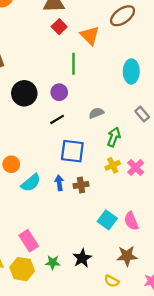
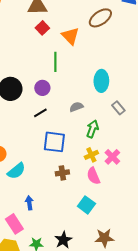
cyan ellipse: (131, 71) -> (101, 81), moved
blue arrow: (59, 183) -> (29, 203), moved
pink semicircle: (131, 221) -> (93, 176), moved

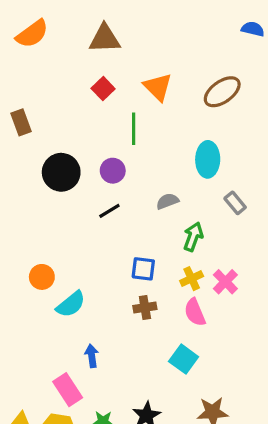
brown ellipse: (100, 18) -> (222, 92), moved
red square: (42, 28) -> (103, 89), moved
blue square: (54, 142) -> (143, 269), moved, size x0.7

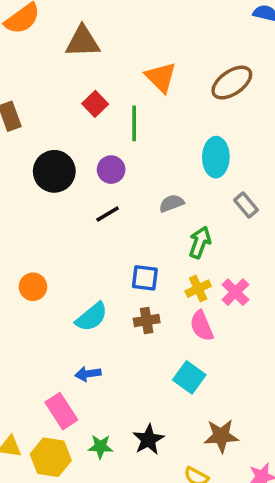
brown triangle: (105, 39) -> (83, 42), moved
red square: (103, 89) -> (95, 104), moved
cyan semicircle: (71, 304) -> (92, 317), moved
blue arrow: (92, 356) -> (88, 374), turned -90

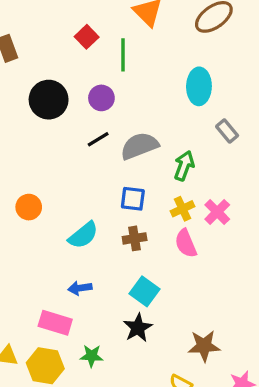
gray semicircle: (171, 203) -> (139, 146), moved, size x1.6
cyan square: (189, 377) -> (144, 291), moved
pink rectangle: (61, 411) -> (55, 323), turned -40
black star: (148, 439) -> (138, 328), moved

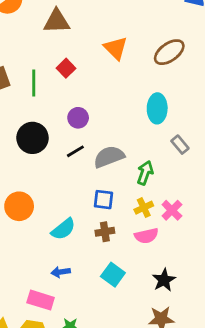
green line: (123, 55) -> (34, 83), moved
black circle: (49, 100) -> (32, 138), moved
orange circle: (29, 207) -> (19, 206), size x1.4
pink semicircle: (186, 243) -> (146, 236), turned -80
black star: (138, 328) -> (164, 280), moved

